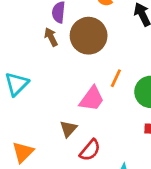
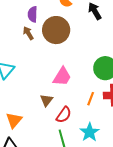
orange line: (116, 78) -> (91, 99), moved

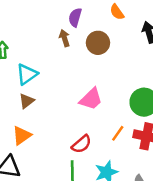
brown circle: (56, 30) -> (98, 43), size x0.7
brown triangle: (46, 100) -> (27, 101), moved

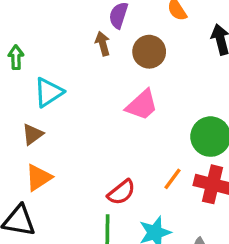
pink trapezoid: (91, 99) -> (142, 105), moved
brown triangle: (27, 101) -> (33, 134), moved

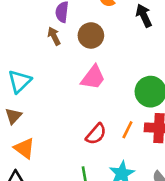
orange triangle: (39, 178) -> (24, 148), turned -40
red semicircle: (121, 192) -> (96, 134), moved

